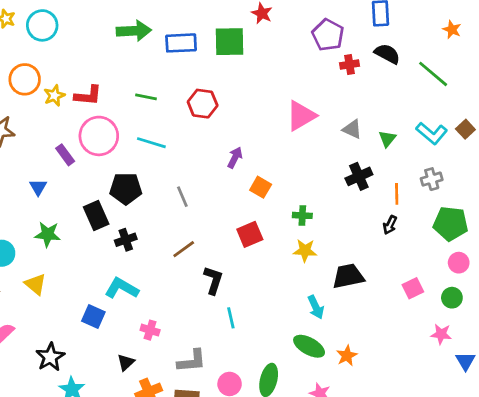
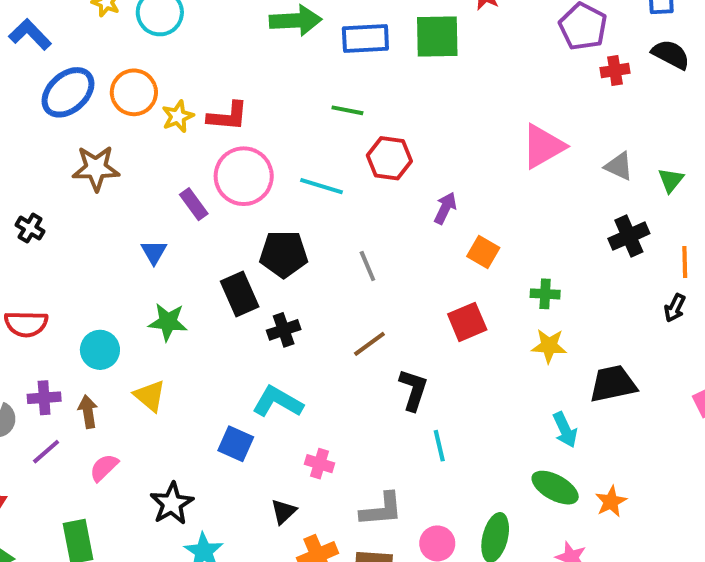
green line: (146, 97) -> (347, 110), moved
red hexagon: (203, 104) -> (389, 158), moved

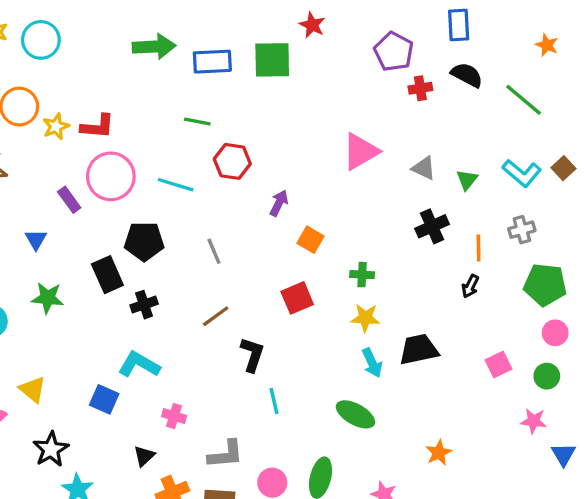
yellow triangle: (150, 396) -> (33, 389), moved
cyan arrow: (565, 430) -> (372, 363), moved
green ellipse: (555, 488) -> (355, 414), moved
orange star: (611, 502) -> (439, 453), moved

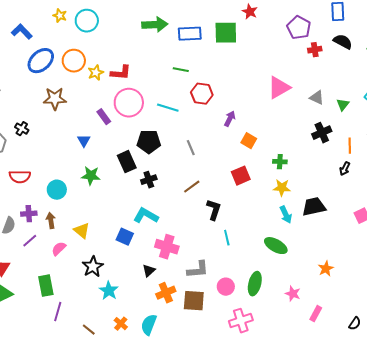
pink cross: (174, 416) -> (167, 247), size x1.6

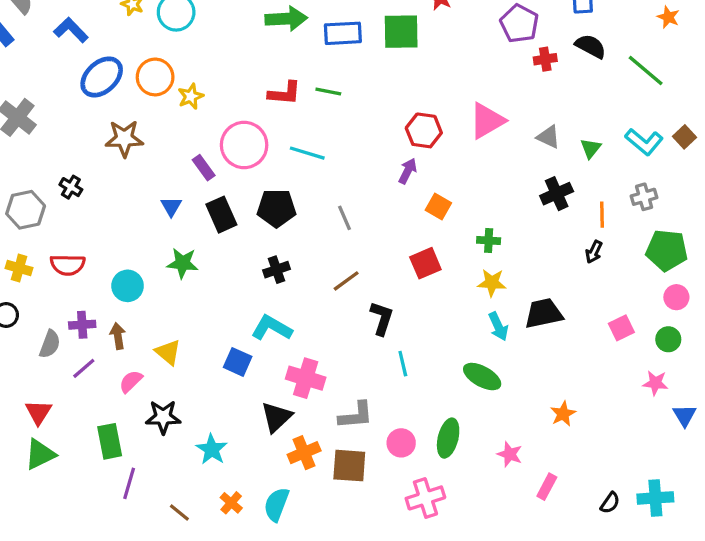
red L-shape: (121, 73) -> (285, 93), moved
red hexagon: (202, 94) -> (424, 130), moved
black rectangle: (127, 162) -> (221, 215), moved
black star: (93, 267) -> (163, 417), moved, turned 30
black triangle: (149, 271) -> (276, 417), size x1.5

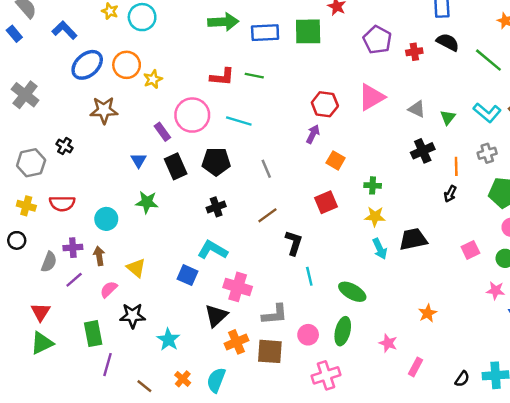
purple pentagon: (519, 24) -> (377, 40), moved
green ellipse: (482, 377) -> (352, 292), moved

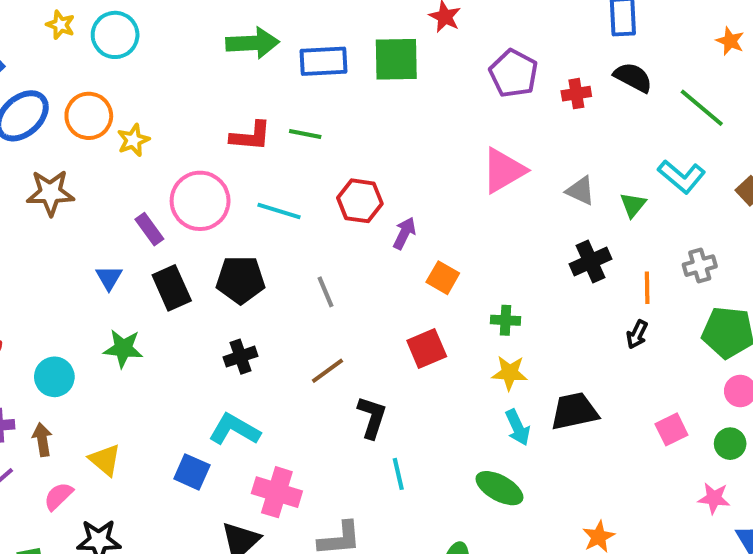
red hexagon: (325, 104) -> (360, 201), moved
cyan L-shape: (487, 113) -> (682, 177), moved
green ellipse: (352, 292) -> (499, 488), moved

